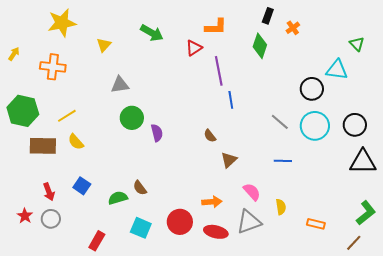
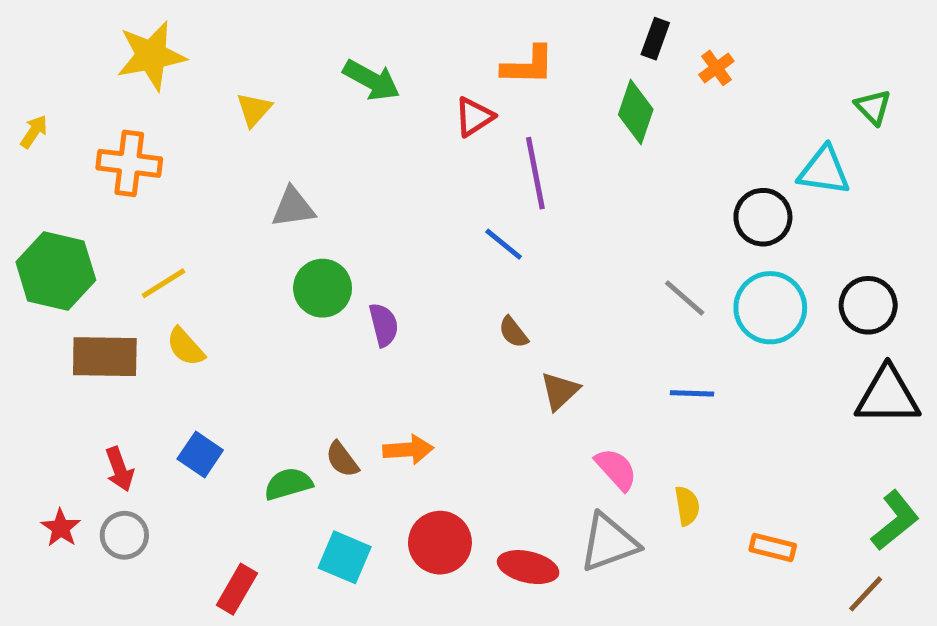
blue line: (231, 100) -> (504, 244), moved, turned -42
orange arrow: (212, 202) -> (408, 450), moved

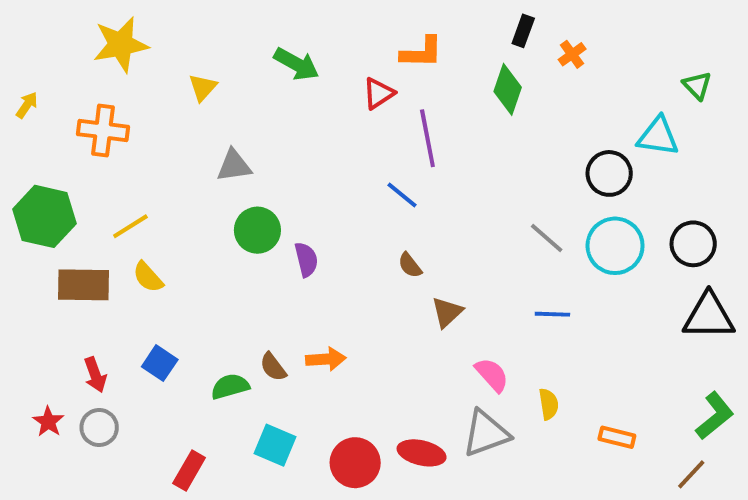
red circle: (440, 543) -> (355, 463), moved

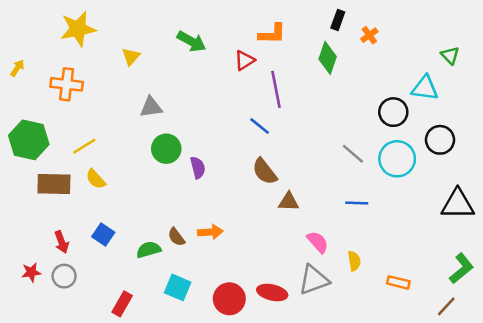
black circle: (693, 244) -> (440, 140), moved
brown semicircle: (410, 265) -> (265, 171), size x1.6
brown triangle: (447, 312) -> (289, 202), turned 45
red star: (48, 422) -> (31, 272), turned 30

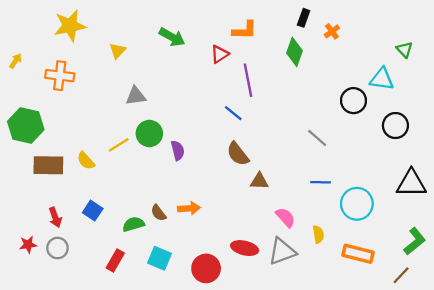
yellow line: (84, 146) -> (119, 145), moved
cyan circle: (397, 159) -> (357, 204), moved
orange rectangle: (398, 282) -> (358, 254), size x1.5
red ellipse: (272, 292) -> (245, 248), moved
red rectangle: (122, 304) -> (115, 260), moved

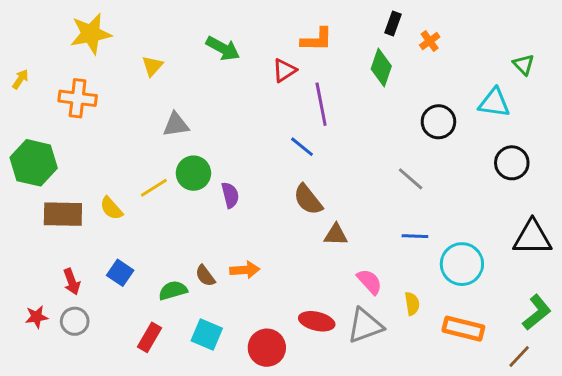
black circle: (353, 101) -> (438, 122), moved

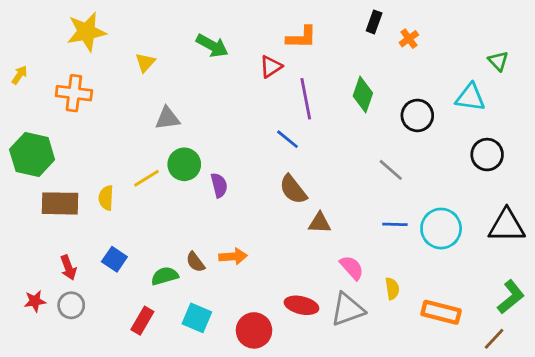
green diamond: (381, 67) -> (363, 95), moved
yellow semicircle: (111, 208) -> (106, 198), turned 45
cyan circle: (462, 264) -> (441, 229), moved

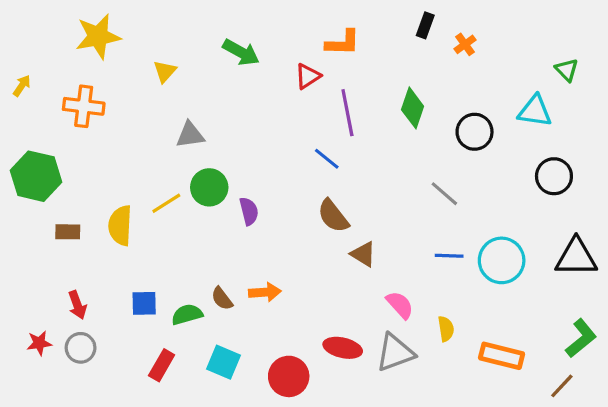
yellow semicircle: (106, 198) -> (120, 225), size x1.4
brown rectangle: (60, 203) -> (68, 232), size x0.6
brown triangle: (320, 223) -> (363, 254), turned 30
blue square: (114, 259) -> (144, 303), moved, turned -35

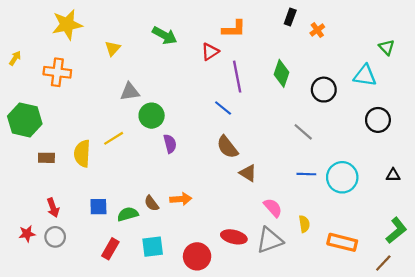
green circle: (209, 187) -> (152, 116), moved
black triangle: (576, 257) -> (393, 175), size x0.5
cyan square: (224, 362) -> (153, 247), turned -30

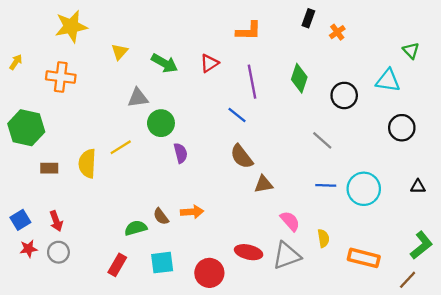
green arrow: (165, 35) -> (164, 63), moved
red triangle: (210, 52) -> (209, 63), moved
brown triangle: (248, 173) -> (264, 184), turned -42
blue square: (98, 207) -> (20, 220), moved, turned -30

